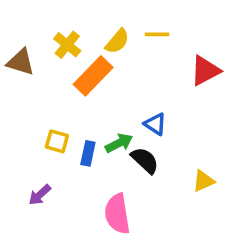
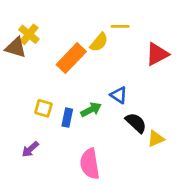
yellow semicircle: (117, 41) -> (99, 42), moved
yellow cross: (67, 45) -> (29, 34), moved
black semicircle: (145, 160) -> (136, 123), moved

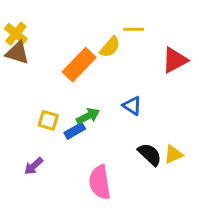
yellow cross: (29, 34) -> (16, 34), moved
green arrow: (91, 110) -> (88, 116), moved
blue rectangle: (67, 118) -> (75, 131), turned 48
black semicircle: (136, 123) -> (150, 154), moved

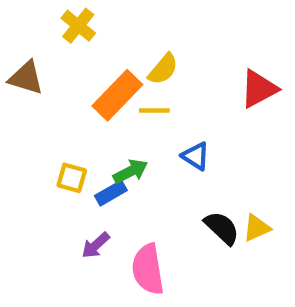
yellow line: (134, 29) -> (154, 110), moved
yellow cross: (16, 34) -> (78, 26), moved
purple arrow: (34, 166) -> (96, 245), moved

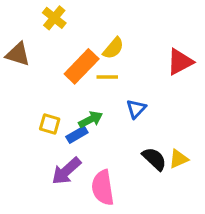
blue triangle: (196, 156) -> (136, 109), turned 40
purple arrow: (96, 245) -> (66, 171), size x1.5

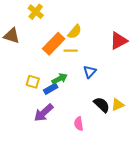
pink semicircle: (103, 188) -> (79, 124), moved, size x0.6

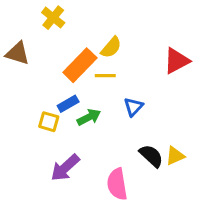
blue rectangle: (51, 89) -> (68, 104), moved
pink semicircle: (79, 124) -> (117, 184), size x1.5

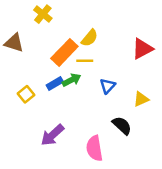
green arrow: (89, 117) -> (72, 80), moved
yellow square: (49, 122) -> (26, 94), moved, turned 35
yellow triangle: (175, 156) -> (141, 99), moved

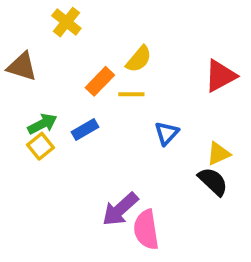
orange rectangle: (64, 52) -> (100, 81), size x0.7
green arrow: (72, 80) -> (42, 124), moved
black semicircle: (122, 126) -> (213, 181), moved
purple arrow: (52, 135) -> (120, 209), moved

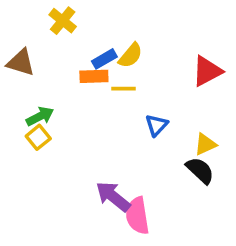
orange rectangle: (100, 81) -> (94, 76), turned 44
blue rectangle: (85, 130) -> (104, 59), moved
purple arrow: (120, 209) -> (113, 196), turned 81

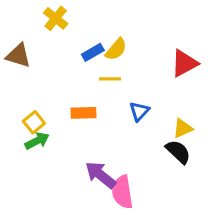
orange rectangle: (94, 76) -> (84, 113), moved
green arrow: (40, 116) -> (37, 141), moved

